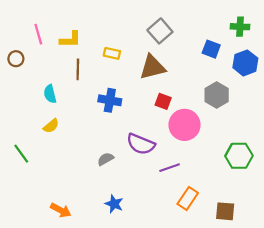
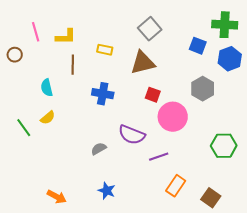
green cross: (240, 27) -> (225, 25), size x1.4
green line: (21, 154) -> (24, 128), moved
brown square: (225, 211) -> (211, 198), turned 30

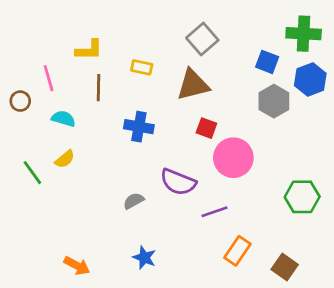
pink line: (36, 32) -> (49, 78), moved
brown circle: (15, 55) -> (20, 101), moved
cyan semicircle: (47, 88) -> (63, 119), turned 120
gray hexagon: (203, 89) -> (274, 101), moved

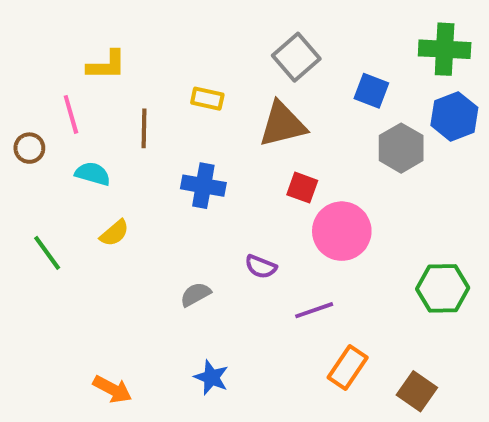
yellow L-shape: (89, 50) -> (106, 65), moved
blue square: (267, 62) -> (371, 91), moved
yellow semicircle: (65, 159) -> (114, 233), moved
purple semicircle: (178, 182) -> (261, 267), size x0.6

